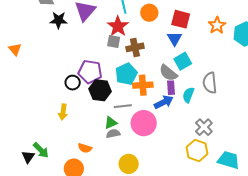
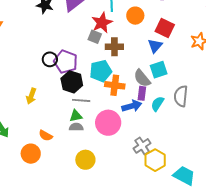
black circle: (73, 83) -> (50, 59), moved
gray line: (123, 106) -> (81, 100), moved
gray cross: (204, 127) -> (142, 146), moved

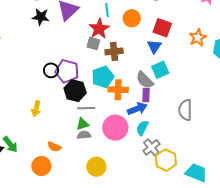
gray semicircle: (181, 96) -> (185, 110), moved
cyan semicircle: (157, 104) -> (142, 128), moved

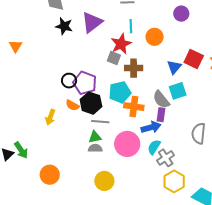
red square: (162, 28) -> (194, 59), moved
orange semicircle: (54, 147) -> (72, 105), moved
gray cross: (151, 147) -> (166, 158), moved

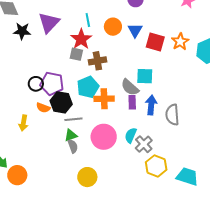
blue triangle: (174, 67) -> (135, 30), moved
cyan square: (178, 91) -> (145, 76), turned 30
blue arrow: (151, 127) -> (151, 105), moved, turned -60
gray semicircle: (95, 148) -> (73, 146), turned 80
orange circle: (50, 175) -> (17, 175), moved

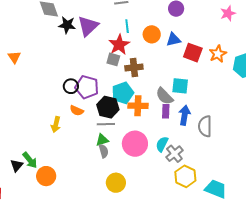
blue triangle: (135, 30) -> (173, 40), turned 42
black star: (22, 31) -> (67, 25), moved
black hexagon: (61, 102) -> (108, 107), moved

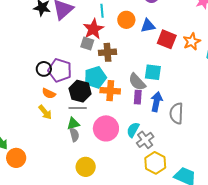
yellow arrow: (56, 124) -> (45, 112), moved, turned -56

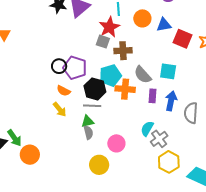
gray semicircle: (137, 82) -> (143, 75), moved
pink circle: (106, 128) -> (116, 143), moved, size x0.7

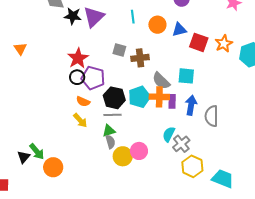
red star: (109, 27) -> (78, 58), moved
cyan pentagon: (110, 75) -> (139, 97), moved
orange cross: (125, 89) -> (159, 97), moved
yellow circle: (99, 165) -> (123, 156), moved

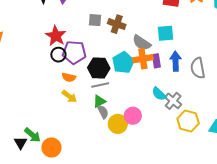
brown cross: (140, 58) -> (117, 24), turned 36
cyan semicircle: (169, 134) -> (159, 94), turned -63

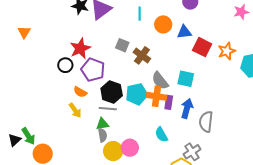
black circle: (58, 55) -> (65, 65), moved
gray cross: (173, 101) -> (192, 152), moved

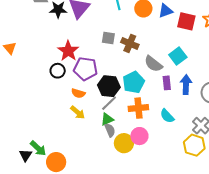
cyan square: (186, 79) -> (178, 56), turned -36
orange cross: (156, 96) -> (138, 108), moved
gray line: (108, 109) -> (109, 103), turned -36

